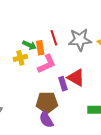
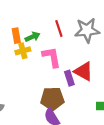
green arrow: (29, 45) -> (33, 37), turned -48
orange rectangle: (40, 48) -> (16, 36), moved
pink L-shape: (47, 64) -> (52, 57), turned -75

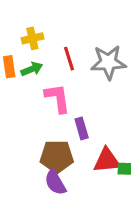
yellow cross: (23, 51) -> (32, 38), moved
red triangle: (83, 71) -> (107, 160), moved, turned -36

